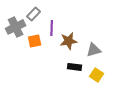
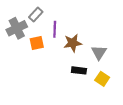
gray triangle: (94, 50) -> (99, 52), turned -42

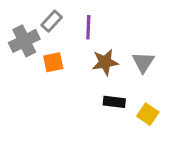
purple line: (55, 29) -> (88, 27), moved
gray triangle: (99, 52) -> (143, 62), moved

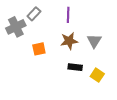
purple line: (88, 27) -> (68, 15), moved
orange square: (53, 62) -> (39, 49), moved

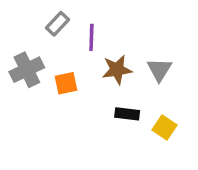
purple line: (68, 15) -> (91, 37), moved
gray cross: (16, 27) -> (27, 70), moved

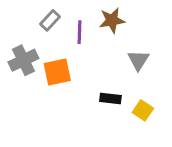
brown star: (117, 70) -> (112, 20), moved
orange square: (66, 83) -> (57, 72), size x1.4

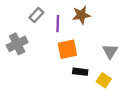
gray triangle: (138, 60) -> (110, 51), moved
orange square: (57, 72) -> (67, 49), moved

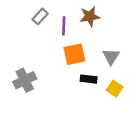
gray cross: (17, 44) -> (25, 80), moved
gray triangle: (110, 51) -> (111, 57), moved

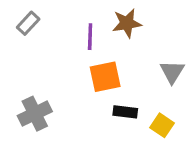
gray rectangle: (40, 16) -> (28, 23), moved
gray triangle: (111, 57) -> (172, 72), moved

